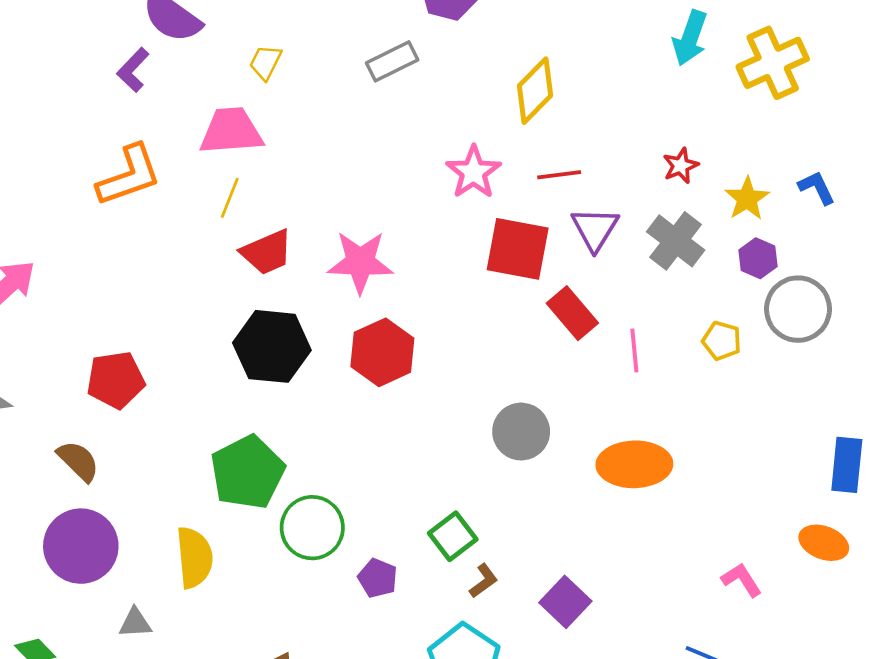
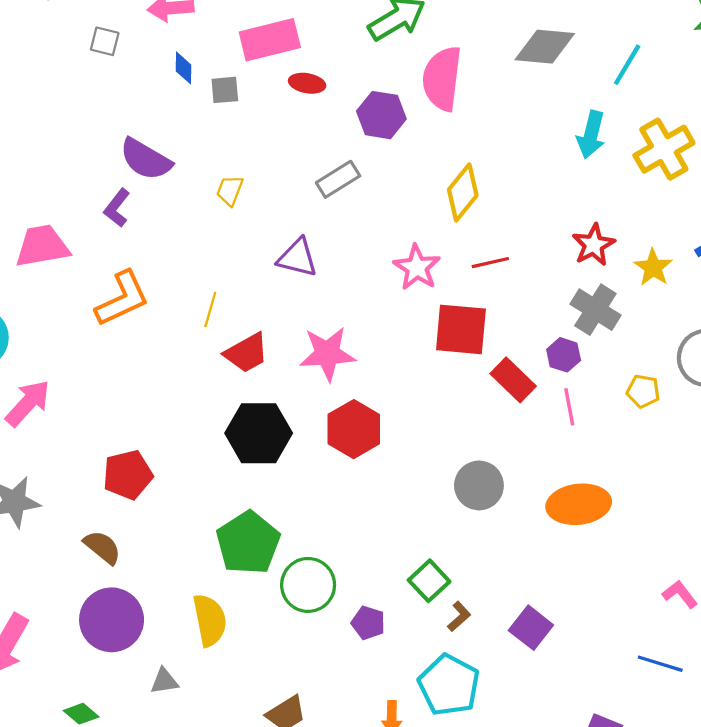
pink trapezoid: (231, 131) -> (42, 246), moved
red star: (681, 166) -> (594, 245), size x1.4
purple triangle: (595, 229) -> (297, 258), moved, turned -42
purple hexagon: (758, 258) -> (564, 355), moved

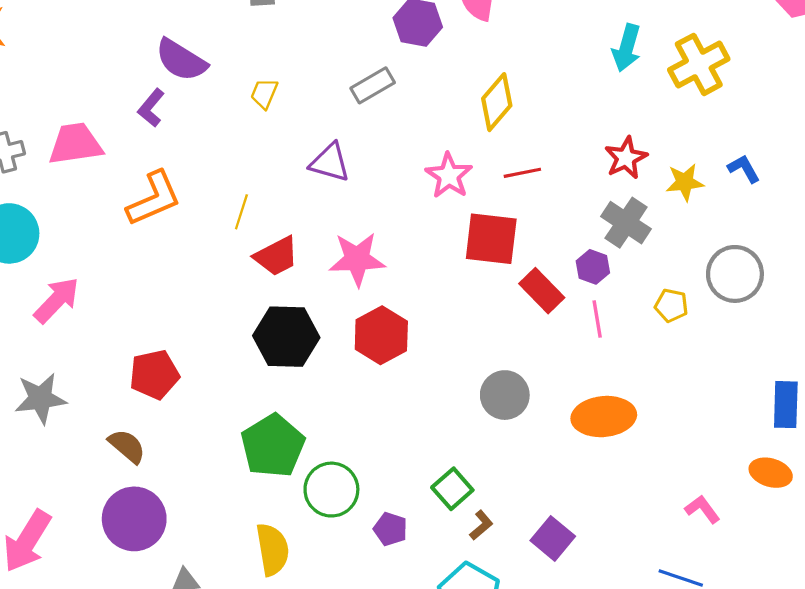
yellow star: (653, 267) -> (685, 182), turned 30
yellow semicircle: (210, 620) -> (272, 549), moved

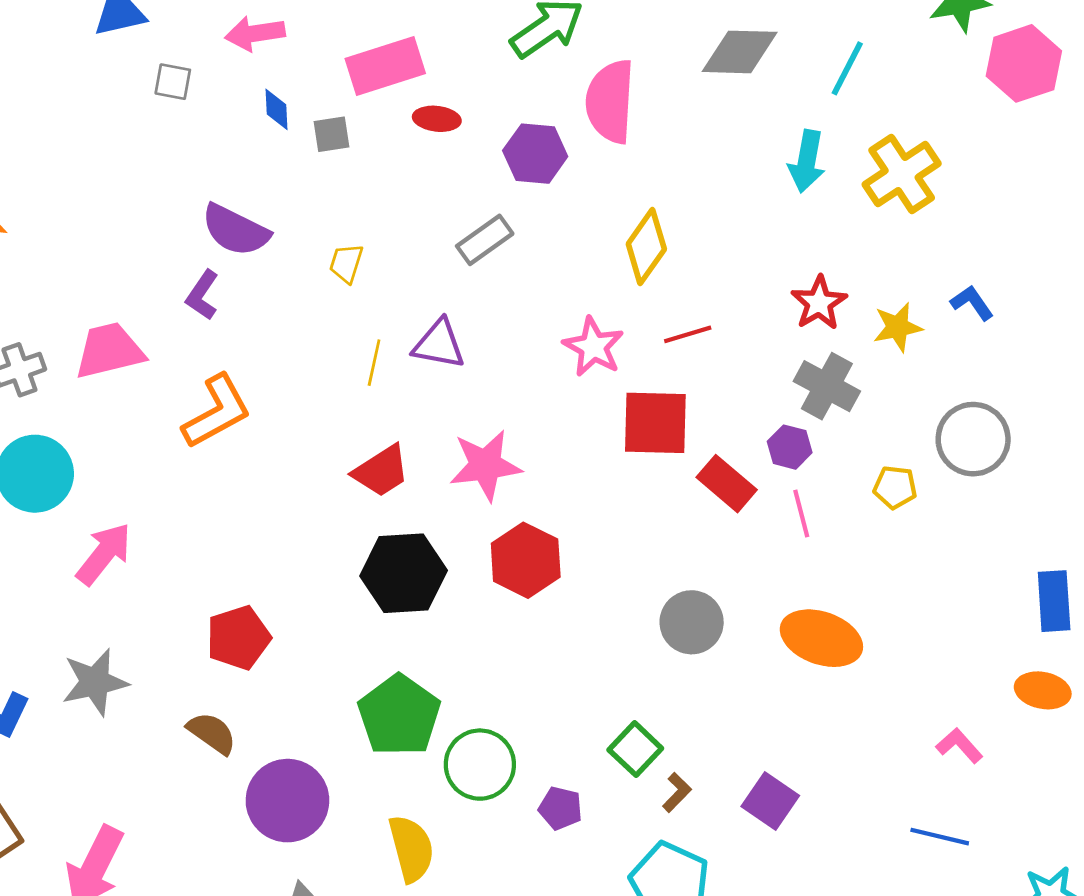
yellow line: (241, 212) -> (374, 363), moved
orange ellipse: (604, 417) -> (821, 638), turned 30
purple circle: (134, 519) -> (287, 801), moved

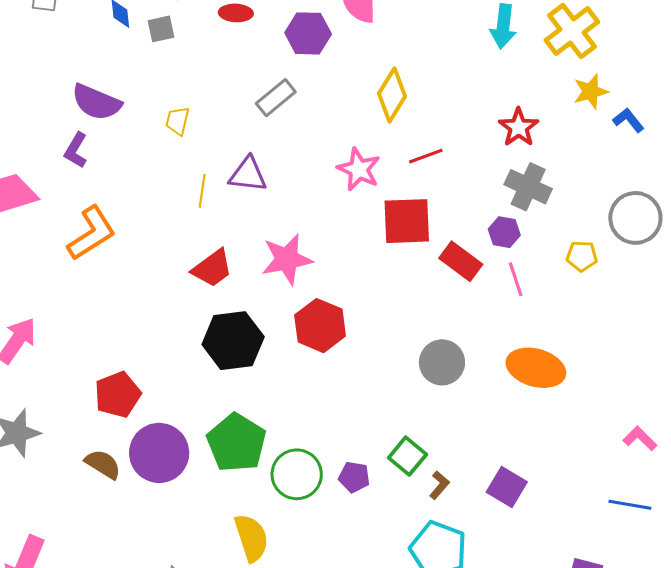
yellow star: (898, 327) -> (591, 92), moved
purple circle: (287, 801) -> (159, 453), moved
purple pentagon: (560, 808) -> (354, 477), moved

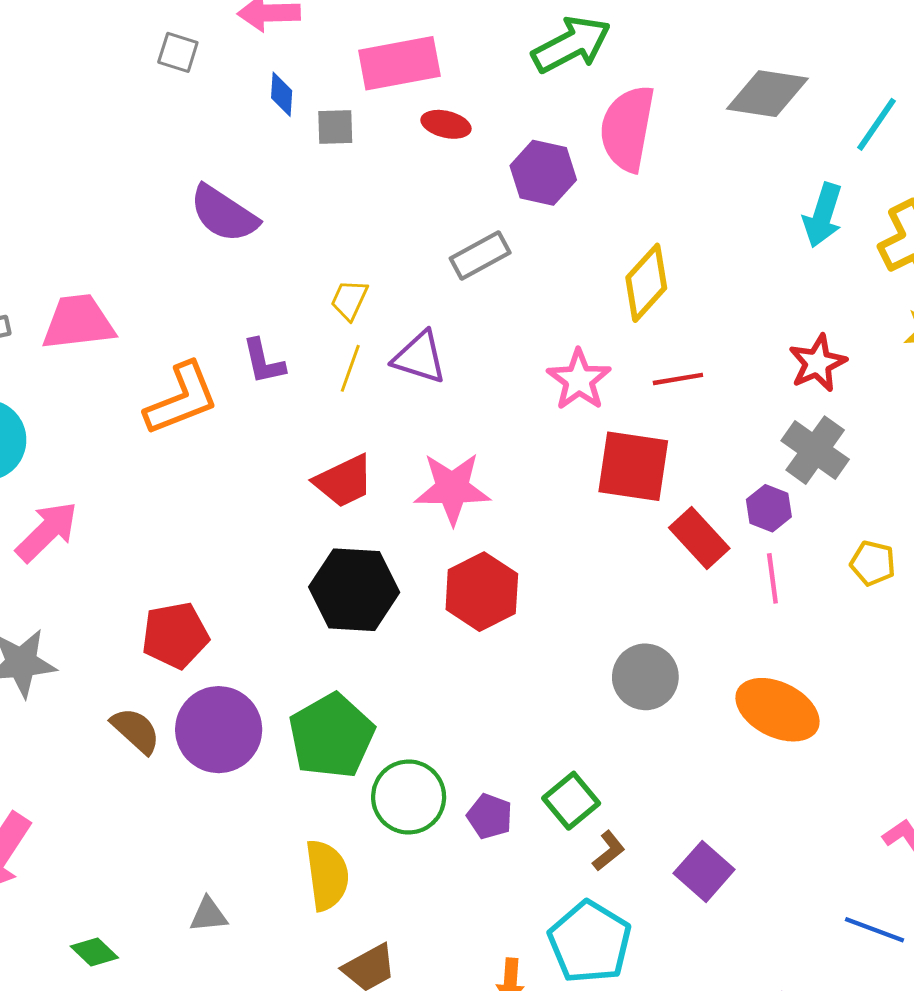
yellow trapezoid: (178, 121) -> (349, 300), moved
purple L-shape: (76, 150) -> (264, 362), moved, turned -54

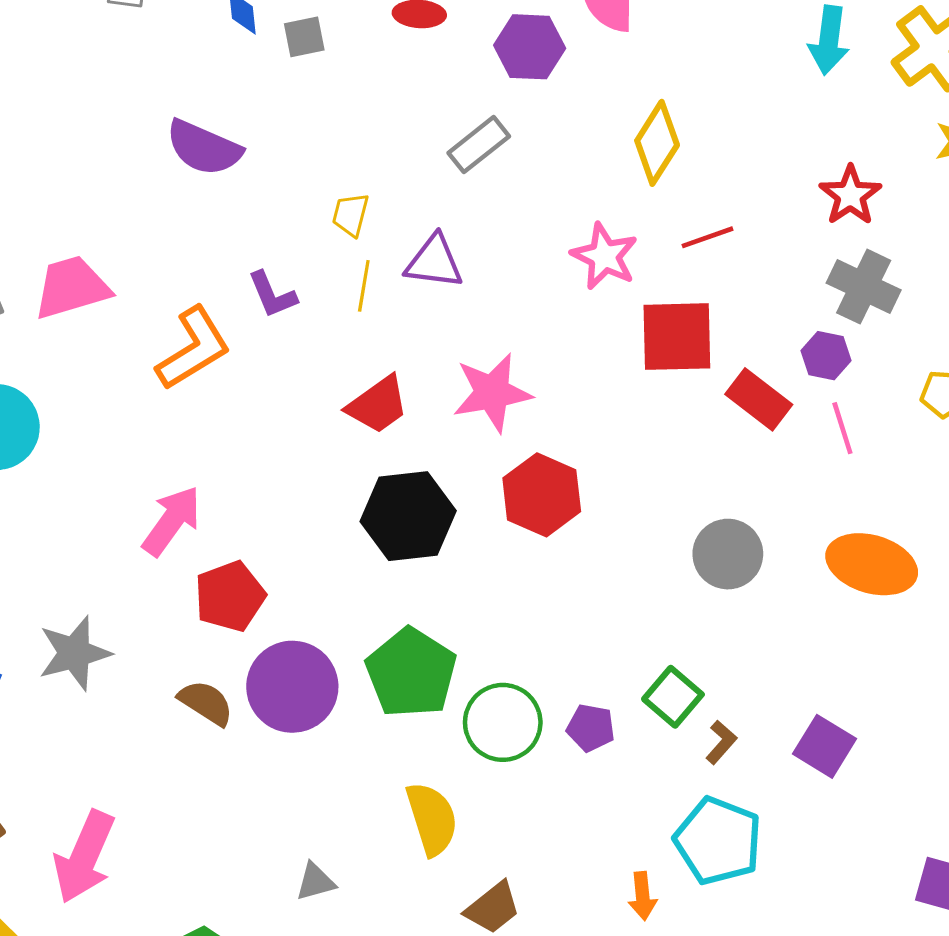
pink arrow: (47, 532) -> (172, 521), moved

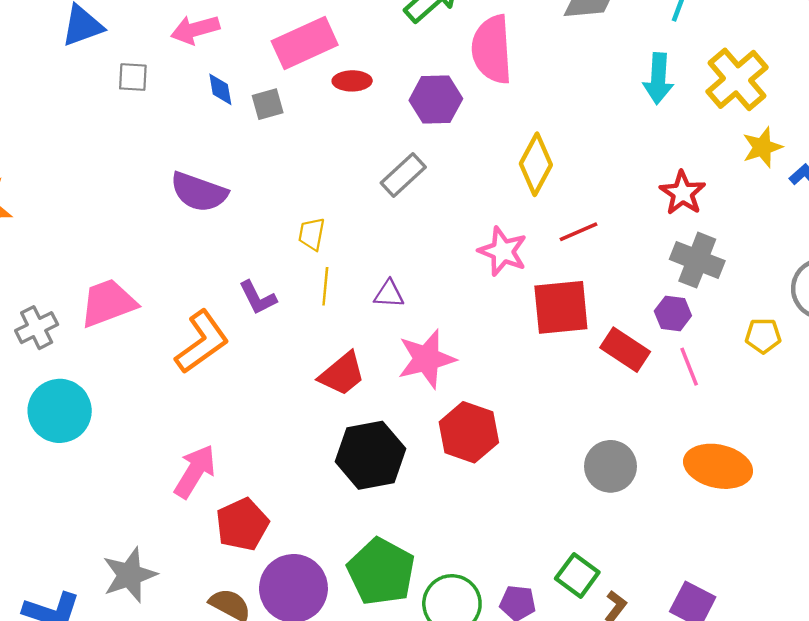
purple triangle: (434, 262) -> (389, 294), moved, size x0.7

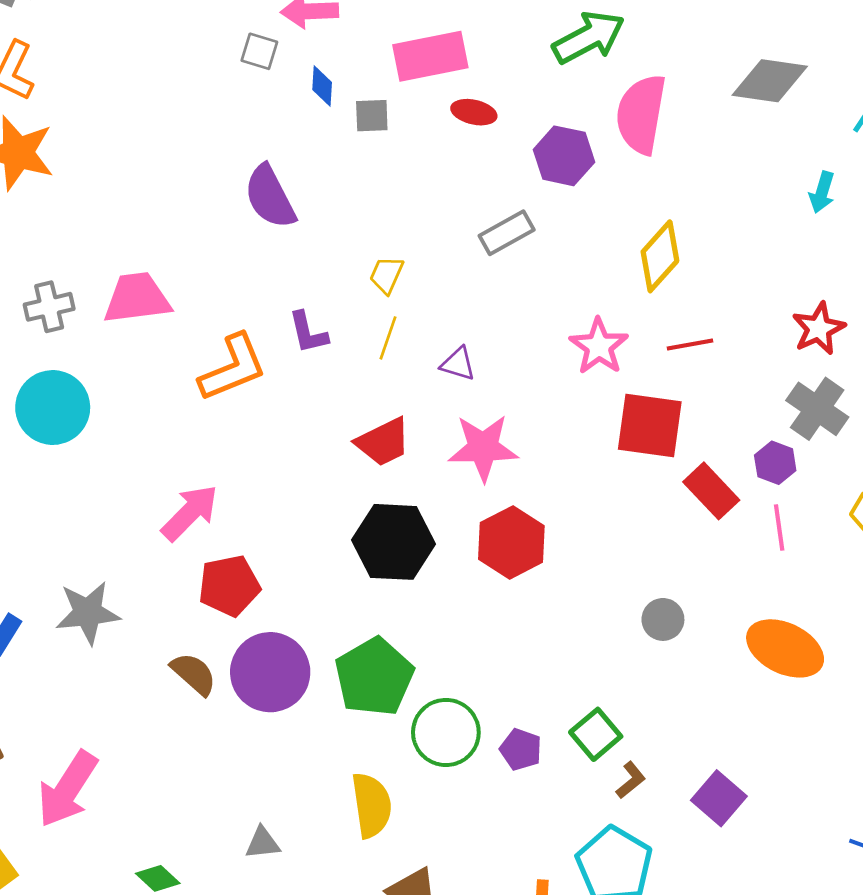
gray square: (133, 77) -> (259, 51), moved
cyan arrow: (658, 79) -> (822, 192), size x0.7
purple semicircle: (199, 192) -> (270, 197), turned 30
gray circle: (610, 466) -> (663, 619), size x0.7

